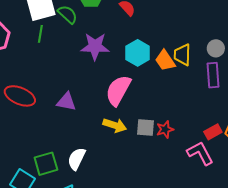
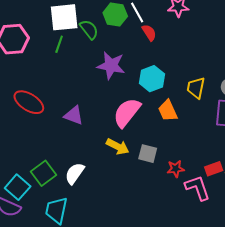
orange trapezoid: (165, 61) -> (168, 111), moved
red star: (165, 129) -> (176, 169), moved
green square: (46, 164) -> (44, 173), turned -30

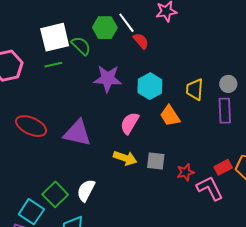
green line: (59, 44) -> (53, 65), turned 66
pink semicircle: (127, 113) -> (130, 123), size x0.7
purple triangle: (74, 115) -> (77, 133), size x1.4

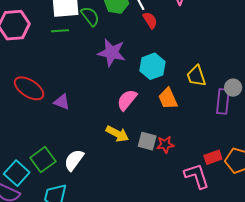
gray circle: (228, 84) -> (233, 88), moved
yellow trapezoid: (195, 89) -> (196, 76), turned -30
purple triangle: (77, 133) -> (62, 102), moved, size x0.6
red star: (185, 172) -> (165, 144), moved

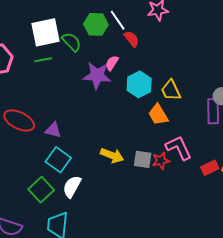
yellow trapezoid: (196, 76) -> (171, 90), moved
pink semicircle: (127, 100) -> (112, 63), moved, size x0.7
cyan square: (17, 173) -> (58, 160), moved
pink L-shape: (197, 176) -> (179, 148), moved

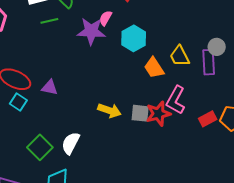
green line: (43, 60) -> (49, 21), moved
yellow trapezoid: (171, 90) -> (180, 56), moved
pink L-shape: (179, 148) -> (176, 100), turned -124
cyan square: (58, 160) -> (18, 102), moved, size x0.7
red star: (161, 161) -> (158, 114), size x1.4

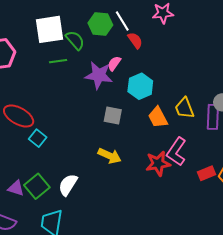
purple triangle: (50, 88) -> (16, 188), moved
cyan square: (18, 102) -> (38, 138), moved
gray square: (140, 113) -> (113, 116), moved

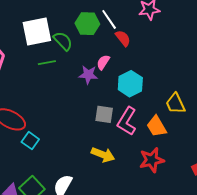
purple star: (99, 75) -> (88, 75), size x0.7
orange trapezoid: (158, 117) -> (157, 126), moved
pink L-shape: (176, 152) -> (127, 121), moved

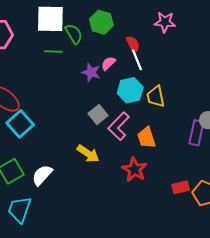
white line: (109, 19) -> (137, 60), moved
yellow trapezoid: (175, 103) -> (156, 96), moved
gray square: (104, 114) -> (98, 114), turned 30
cyan square: (30, 141) -> (20, 124), size x1.5
red star: (152, 160) -> (134, 169), turned 30

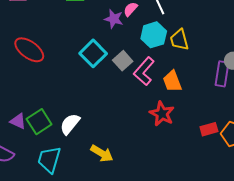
cyan square: (20, 124) -> (93, 53), moved
yellow arrow: (88, 154) -> (102, 153), moved

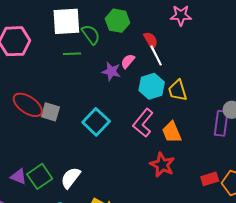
cyan square: (93, 53) -> (96, 122), moved
gray square: (123, 61) -> (50, 112), moved, turned -30

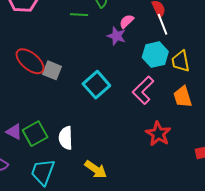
pink semicircle: (128, 61) -> (127, 21), moved
orange trapezoid: (172, 132) -> (183, 97), moved
white semicircle: (71, 178) -> (66, 138), turned -45

